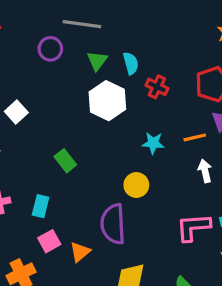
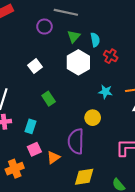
white square: (16, 112) -> (35, 66), moved

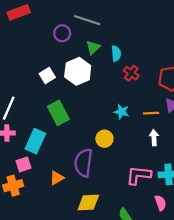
white hexagon: (78, 62) -> (78, 71), moved
green rectangle: (49, 99) -> (58, 113), size x1.5
cyan rectangle: (30, 126) -> (35, 141), size x1.5
pink square: (34, 149) -> (23, 164), moved

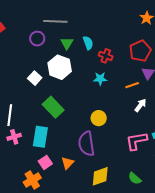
cyan star: (121, 112) -> (100, 79), moved
white arrow: (154, 138) -> (140, 105), turned 56
pink square: (23, 164) -> (45, 162), moved

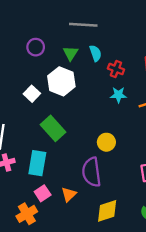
gray line: (55, 21) -> (83, 25), moved
cyan star: (100, 79) -> (118, 95), moved

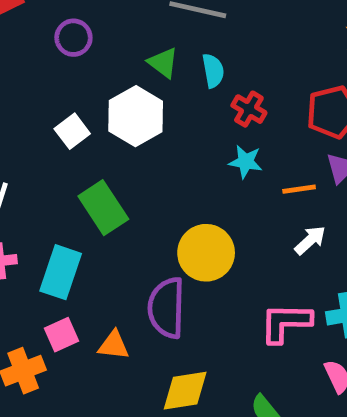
purple circle: (36, 47) -> (73, 38), moved
green triangle: (71, 53) -> (163, 63), turned -35
yellow circle: (106, 142) -> (206, 253), size x1.5
orange triangle: (69, 194) -> (114, 345), turned 42

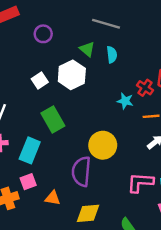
red cross: (249, 109) -> (145, 88), moved
orange triangle: (114, 345) -> (53, 198), moved

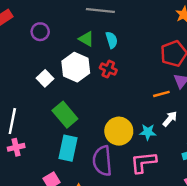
red cross: (145, 88) -> (108, 69), moved
cyan star: (125, 101) -> (148, 132), moved
cyan rectangle: (30, 150) -> (68, 148), moved
pink L-shape: (140, 183) -> (143, 162), moved

